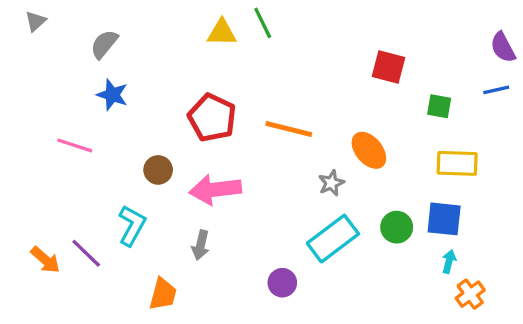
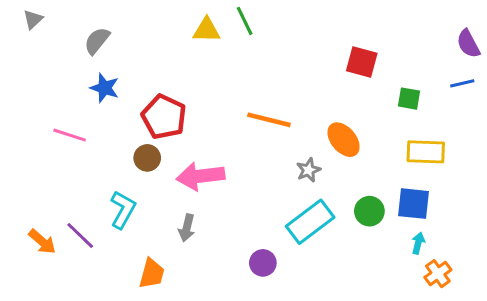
red pentagon: (212, 118) -> (164, 117), moved

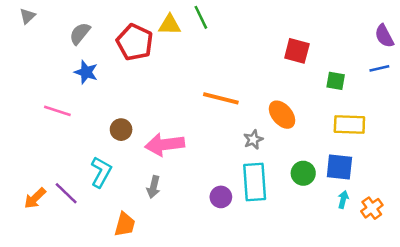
red pentagon: (164, 117) -> (135, 42), moved
cyan rectangle: (310, 222) -> (255, 182), turned -57
orange arrow: (42, 242) -> (35, 198), turned 95
purple circle: (263, 263) -> (221, 197), moved
orange cross: (438, 274) -> (372, 208), moved

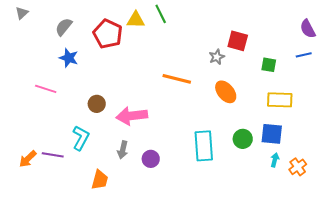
gray star: (253, 140) -> (217, 57), moved
purple line: (66, 193) -> (53, 155), turned -35
purple circle: (221, 197) -> (151, 159), moved

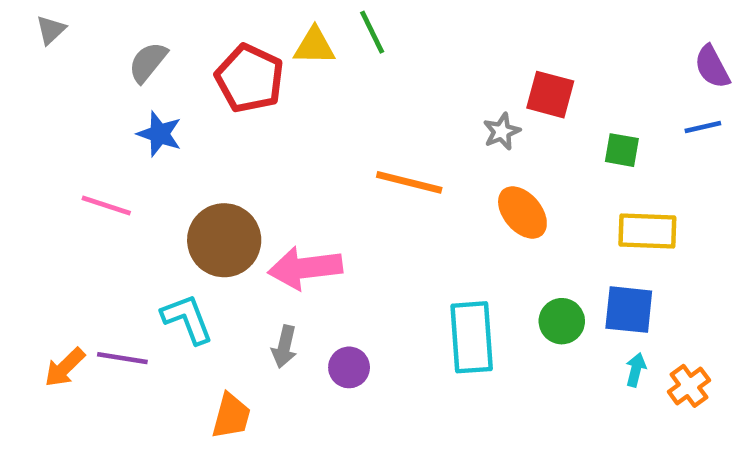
brown circle: (97, 104) -> (224, 240), size x1.8
cyan L-shape: (81, 138) -> (187, 319), turned -50

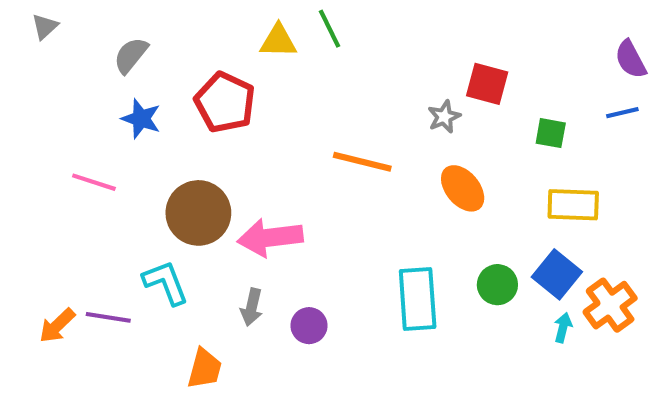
red pentagon: (250, 78) -> (225, 102), moved
blue square: (629, 310) -> (557, 274), turned 33
orange cross: (689, 386) -> (610, 305), moved, size x1.4

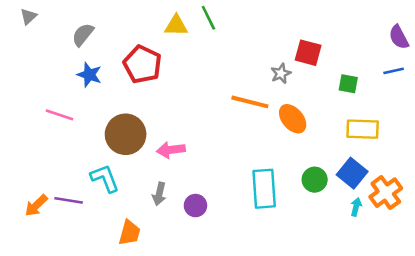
orange line: (362, 162) -> (250, 102), moved
pink arrow: (270, 238) -> (171, 150), size x0.7

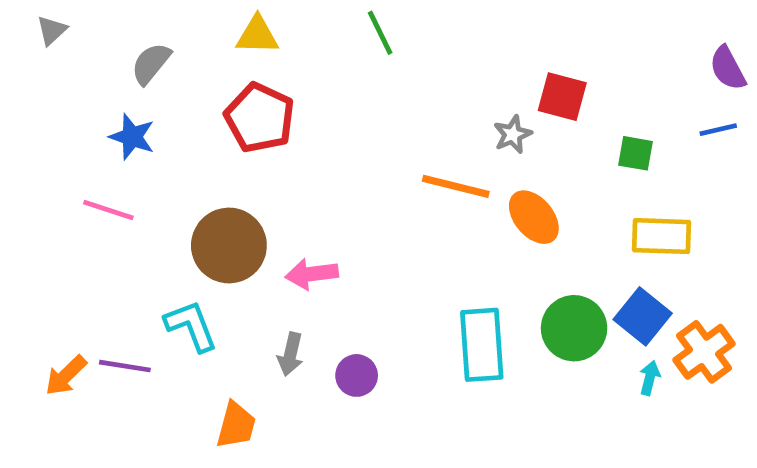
yellow triangle: (176, 26) -> (257, 35), moved
blue star: (89, 75) -> (132, 137), moved
green circle: (315, 180) -> (574, 328), size x1.4

